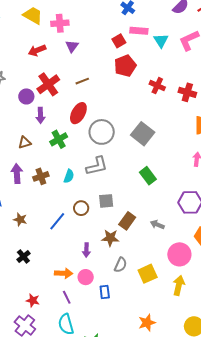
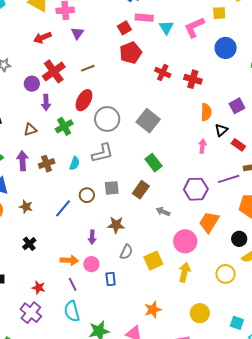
brown rectangle: (127, 221) -> (141, 190), moved

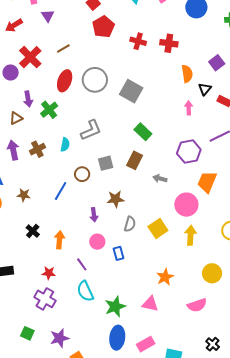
purple arrow: (46, 103) -> (28, 99), moved
gray circle: (107, 119) -> (95, 80), moved
orange arrow: (69, 260) -> (59, 240), moved, turned -78

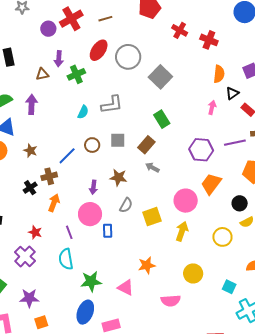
brown cross: (37, 149) -> (49, 176), moved
gray arrow: (160, 179) -> (152, 167), moved
pink circle: (97, 242) -> (90, 214), size x1.5

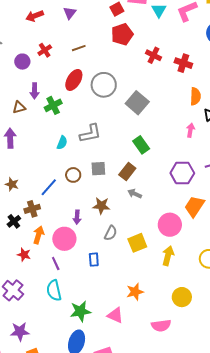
red cross: (71, 19) -> (45, 50), size x0.6
pink circle: (90, 214) -> (64, 239), moved
red star: (35, 232) -> (24, 255), moved

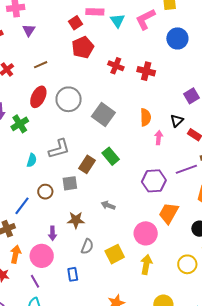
orange semicircle: (195, 96) -> (146, 117), moved
brown rectangle: (127, 171) -> (87, 164), moved

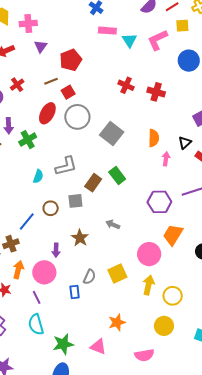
red square: (76, 23) -> (68, 92), moved
red pentagon: (83, 47) -> (71, 60), moved
brown star: (76, 220) -> (80, 238), turned 30
gray semicircle: (87, 246) -> (89, 277), moved
yellow circle: (187, 264) -> (173, 296), moved

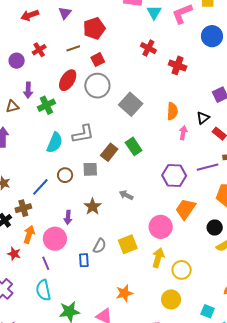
red cross: (126, 85) -> (148, 48), moved
red square: (68, 92) -> (98, 60), moved
cyan semicircle: (38, 176) -> (55, 143), size x1.5

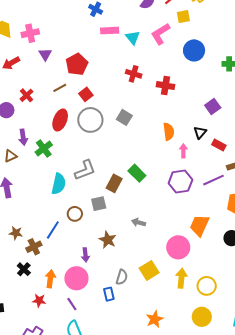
gray square: (131, 104) -> (124, 117), moved, size x0.7
purple hexagon: (174, 175) -> (180, 181), moved
brown cross: (23, 208) -> (34, 247), moved

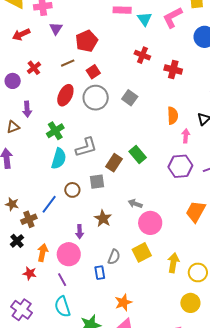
green cross: (44, 148) -> (55, 131), moved
pink circle: (178, 247) -> (150, 223), moved
orange star: (155, 319) -> (123, 302), moved

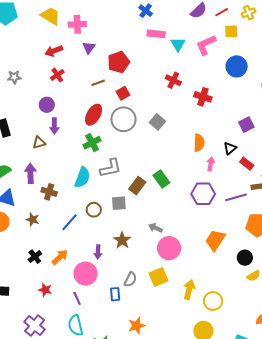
red cross: (34, 68) -> (57, 75), moved
purple circle: (13, 81) -> (47, 105), moved
green cross: (55, 131) -> (92, 143), moved
brown cross: (29, 219) -> (49, 192), moved, turned 35
orange arrow: (43, 253) -> (60, 257), moved, turned 30

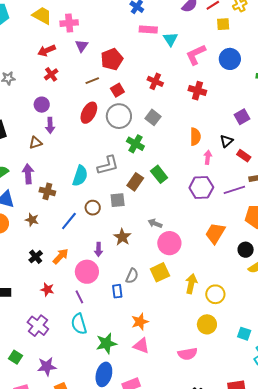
pink L-shape: (206, 45) -> (196, 55), moved
red cross: (173, 80) -> (155, 81), moved
green cross: (92, 143) -> (135, 144), moved, turned -30

